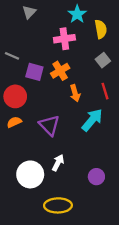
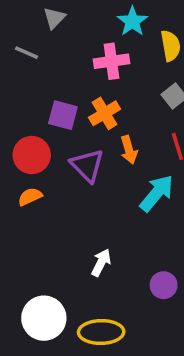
gray line: (12, 56) -> (26, 53), moved
purple triangle: (49, 125) -> (87, 165), moved
white circle: (30, 174) -> (44, 318), moved

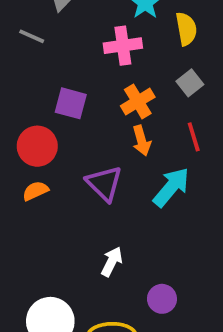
orange cross: (105, 113) -> (138, 101), moved
purple triangle: (87, 165) -> (104, 183), moved
purple circle: (164, 285) -> (162, 299), moved

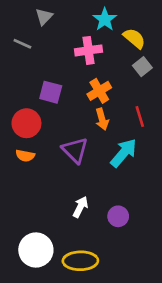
yellow semicircle: (186, 29) -> (134, 38), turned -40
gray square: (190, 83) -> (142, 67), moved
orange semicircle: (35, 191) -> (25, 156), turned -144
purple circle: (162, 299) -> (118, 216), moved

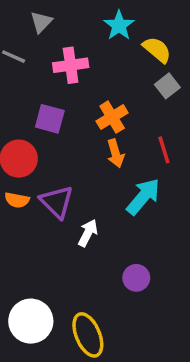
pink cross: (88, 50) -> (71, 65), moved
purple triangle: (75, 150) -> (57, 202), moved
white arrow: (80, 207) -> (88, 233), moved
yellow ellipse: (80, 261) -> (88, 335), turned 68

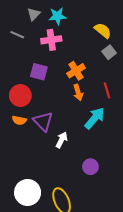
cyan star: (119, 25) -> (57, 16), moved, turned 30

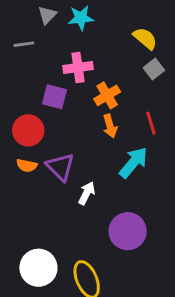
gray line: (17, 35) -> (24, 44), turned -32
pink cross: (51, 40) -> (78, 68), moved
purple circle: (90, 167) -> (128, 231), size x1.6

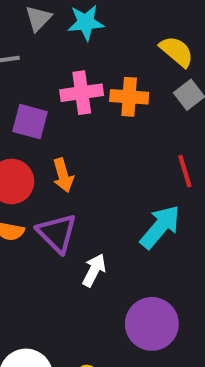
orange cross: (107, 95) -> (129, 97), moved, turned 35
purple square: (55, 97) -> (30, 122), moved
orange arrow: (110, 126) -> (63, 175), moved

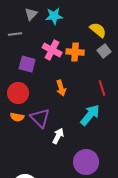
pink cross: (82, 93) -> (52, 50), turned 36
orange arrow: (63, 175) -> (61, 88), moved

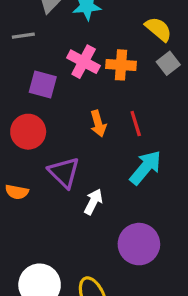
red line: (102, 88) -> (136, 124), moved
orange semicircle: (17, 117) -> (17, 192), moved

